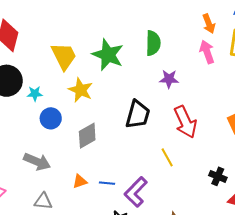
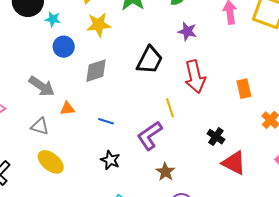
yellow star: (81, 90) -> (99, 25), turned 30
orange triangle: (80, 181) -> (67, 108), moved
purple L-shape: (136, 192) -> (150, 136), moved

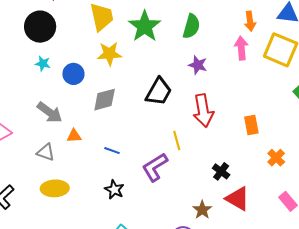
cyan star: (53, 19) -> (43, 64), moved
yellow ellipse: (51, 162) -> (55, 188), turned -44
brown star: (165, 172) -> (202, 210), moved

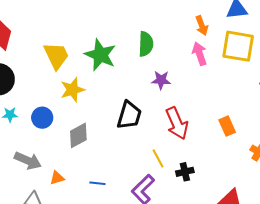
black cross: (221, 171) -> (185, 172), moved, turned -36

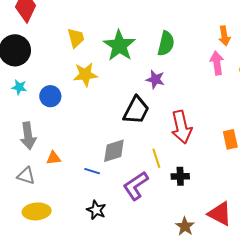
yellow trapezoid: (56, 56) -> (76, 38), size x0.7
purple star: (161, 80) -> (155, 79), moved
gray diamond: (78, 135) -> (114, 151), moved
gray arrow: (28, 161) -> (28, 136), turned 48

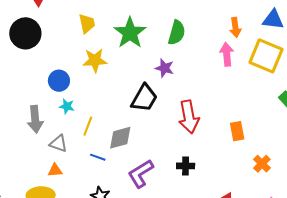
cyan star: (19, 87) -> (67, 106), moved
orange triangle: (53, 158) -> (55, 170), moved
yellow line: (156, 158) -> (88, 126), moved, turned 36
gray triangle: (26, 176) -> (58, 143), moved

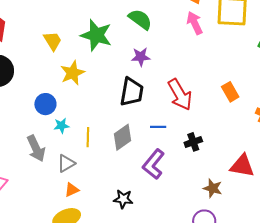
green semicircle: (177, 33) -> (140, 19), turned -50
gray triangle: (58, 143) -> (66, 163), turned -30
blue line: (98, 157) -> (158, 127), moved

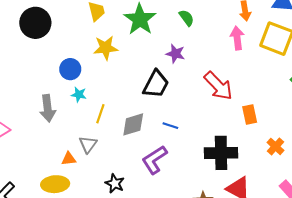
green semicircle: (140, 19) -> (187, 18), size x0.7
red arrow: (180, 95) -> (218, 86), moved, turned -32
black cross: (193, 142) -> (221, 153), moved, size x1.8
gray triangle: (66, 163) -> (88, 144), moved, turned -42

